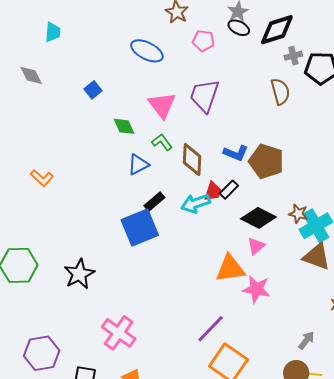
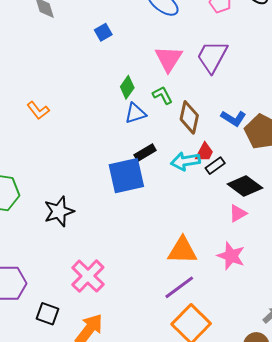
green diamond: (124, 126) -> (127, 87), moved, turned 50
black rectangle: (229, 190) -> (215, 166), moved
orange triangle: (230, 269) -> (182, 250), moved

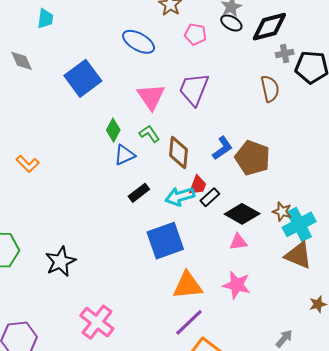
blue square: (103, 32) -> (83, 78), size x2.0
blue L-shape: (233, 118) -> (222, 148), turned -60
blue square: (126, 176) -> (165, 241), moved
pink triangle: (238, 213) -> (238, 242), turned 30

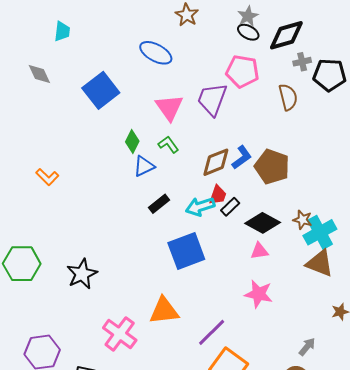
pink pentagon: (195, 34) -> (242, 71), moved, size x1.5
brown diamond: (178, 152) -> (216, 162), moved, turned 64
orange triangle: (188, 285) -> (164, 311), moved

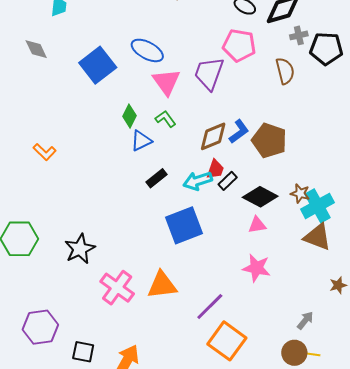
blue ellipse: (156, 53) -> (147, 50), moved
pink cross: (120, 334) -> (117, 288), moved

